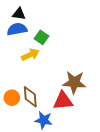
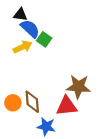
blue semicircle: (17, 29) -> (30, 29), moved, turned 54
yellow arrow: (30, 55) -> (23, 47), moved

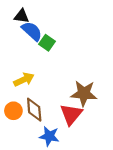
yellow arrow: (23, 47) -> (24, 80), moved
red triangle: (67, 106) -> (71, 114), turned -45

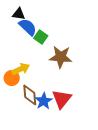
brown star: (84, 93) -> (61, 57), moved
orange circle: (13, 111) -> (12, 78), moved
blue star: (49, 136) -> (44, 101), moved, turned 30

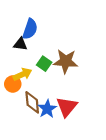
black triangle: (19, 14) -> (20, 44), moved
blue semicircle: (28, 27) -> (30, 29), turned 66
green square: (41, 37) -> (44, 64), moved

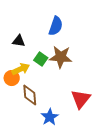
blue semicircle: (30, 29) -> (56, 26), moved
red triangle: (67, 107) -> (81, 99), moved
blue star: (47, 109) -> (50, 117), moved

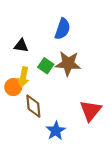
yellow arrow: (21, 69) -> (23, 77), turned 126

